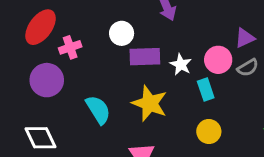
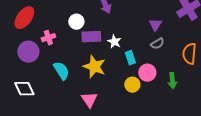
purple triangle: (245, 38) -> (155, 25), turned -32
pink cross: (70, 47) -> (48, 38), moved
pink circle: (218, 60) -> (147, 73), moved

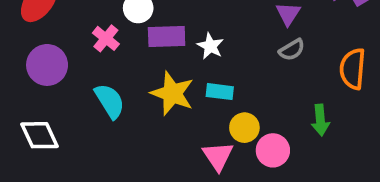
pink cross: (48, 38) -> (106, 38), moved, turned -32
cyan rectangle: (130, 58) -> (220, 92), moved, turned -64
pink circle: (147, 73) -> (273, 150), moved
pink triangle: (89, 100) -> (218, 156), moved

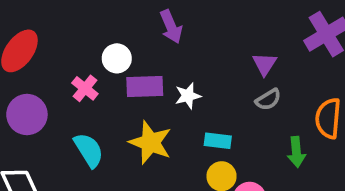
white star: (210, 46) -> (188, 96), turned 30
cyan rectangle: (220, 92) -> (218, 141), moved
green arrow: (320, 120) -> (296, 152), moved

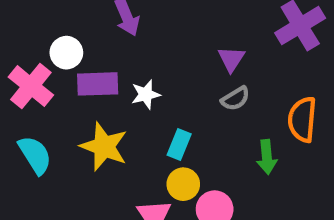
pink cross: (85, 88) -> (31, 86), size x1.5
cyan rectangle: (218, 141) -> (179, 144), turned -75

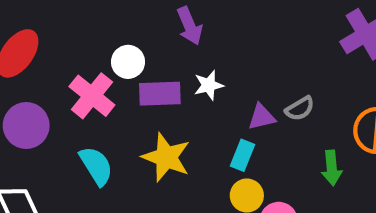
purple triangle: (231, 59) -> (262, 117), moved, turned 44
white star: (146, 94) -> (209, 85), moved

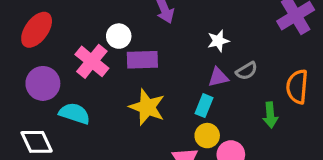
white star: (209, 85) -> (218, 41), moved
cyan semicircle: (96, 166) -> (74, 113), moved, turned -40

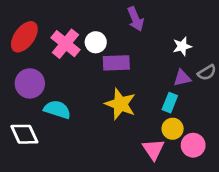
pink cross: (92, 61) -> (66, 44), moved

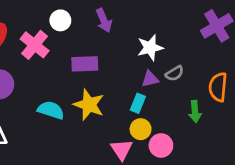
white circle: (96, 42) -> (60, 20), moved
white star: (182, 46) -> (150, 48), size x1.4
cyan semicircle: (57, 110) -> (51, 110), moved

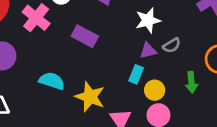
purple rectangle: (85, 64) -> (85, 36), turned 30
yellow star: (89, 105) -> (90, 97), moved
yellow circle: (141, 129) -> (155, 90), moved

